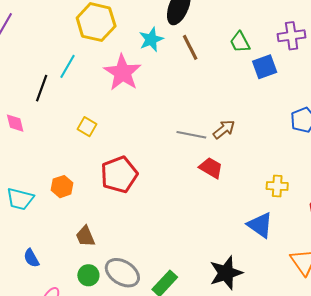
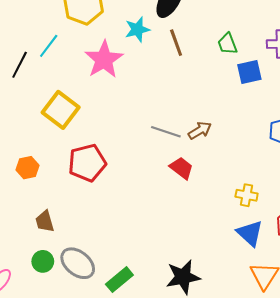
yellow square: (87, 127) -> (61, 110), size x1.8
blue triangle: (260, 225) -> (250, 233), moved

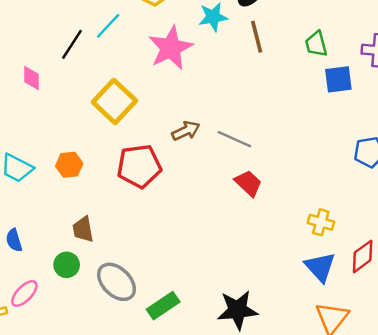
brown arrow: (200, 130) -> (186, 131), moved
green circle: (43, 261) -> (67, 265), moved

